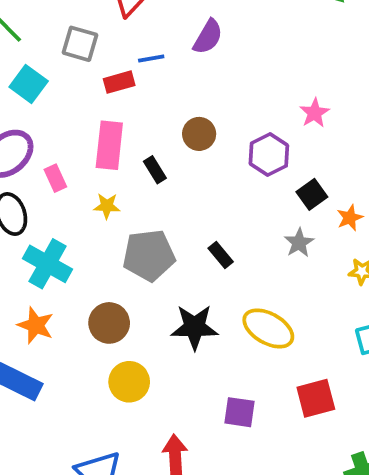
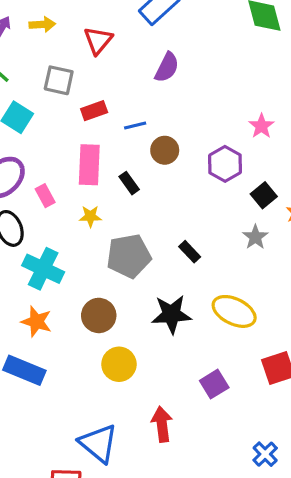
blue line: (151, 59) -> (135, 126), moved
purple square: (239, 412) -> (214, 384), turned -36

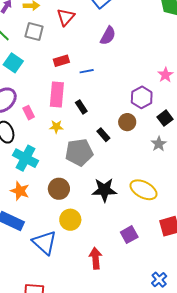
gray square: (59, 80) -> (34, 31), moved
brown circle: (165, 150) -> (127, 122), moved
black rectangle: (190, 252) -> (103, 135), moved
blue triangle: (98, 443) -> (45, 243), moved

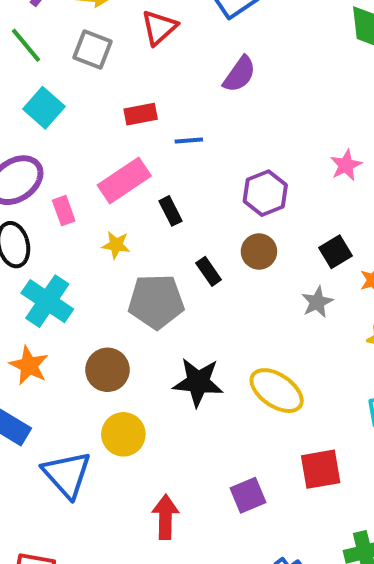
pink rectangle: (57, 94) -> (124, 181), turned 45
purple hexagon: (142, 97) -> (265, 193), moved
purple square: (129, 235) -> (248, 495), moved

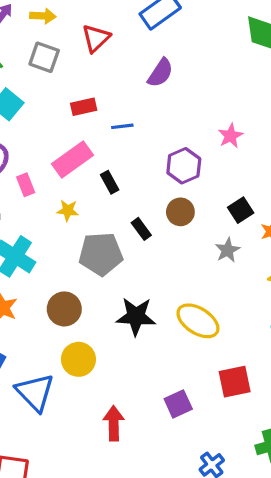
pink star: (346, 165) -> (231, 136), moved

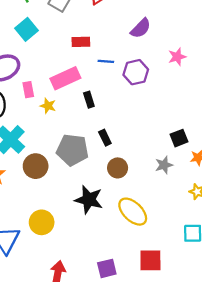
pink star: (231, 136) -> (177, 57), moved
purple hexagon: (184, 166) -> (136, 72), moved
yellow star: (68, 210) -> (48, 106), moved
brown circle: (180, 212) -> (118, 168), moved
brown circle: (64, 309) -> (36, 166), moved

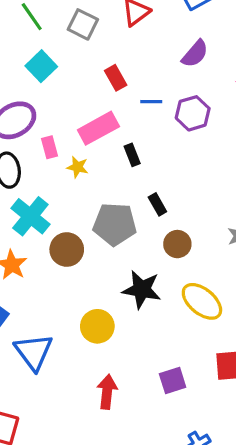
red rectangle: (81, 42) -> (116, 78), turned 66
yellow circle: (42, 222) -> (97, 326), moved

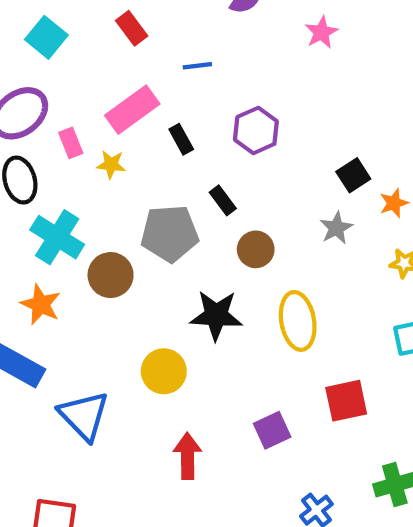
red rectangle: (116, 78) -> (132, 28), moved
purple hexagon: (193, 113) -> (256, 130), moved
yellow ellipse: (202, 301) -> (298, 321), turned 48

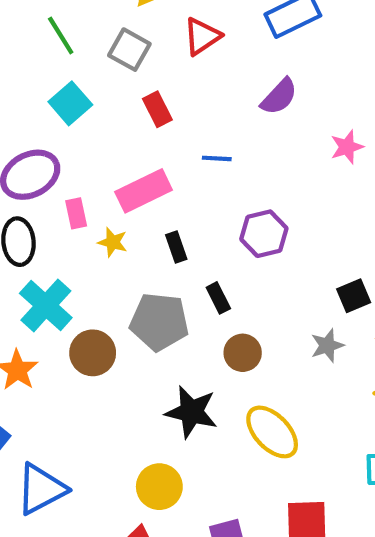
black rectangle: (181, 139) -> (176, 247), moved
yellow ellipse: (298, 321) -> (272, 432), turned -44
yellow circle: (164, 371) -> (159, 487), moved
blue triangle: (84, 416) -> (41, 489), turned 36

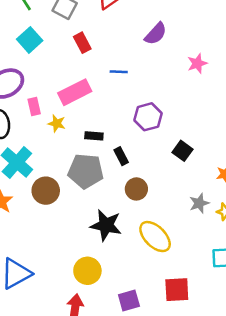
black rectangle: (176, 247) -> (94, 136), moved, turned -66
black square: (354, 296) -> (182, 151), moved, turned -30
gray star: (327, 346) -> (199, 203), moved

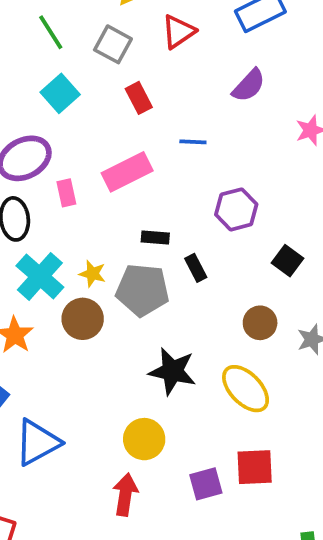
yellow star: (57, 123) -> (92, 274), moved
brown circle: (136, 189) -> (260, 323), moved
red square: (177, 290) -> (255, 467), moved

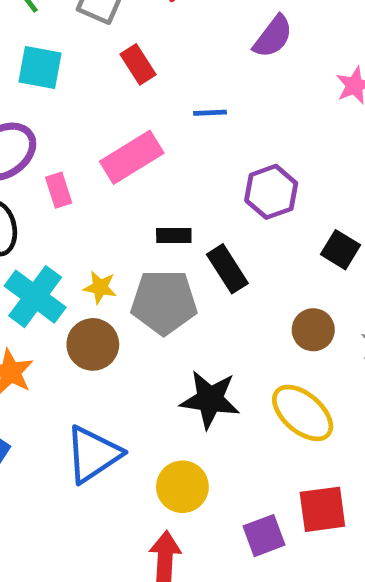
cyan square: (60, 93) -> (40, 67), turned -33
black rectangle: (196, 268) -> (227, 269), size x1.4
blue triangle: (37, 442) -> (93, 454), moved

